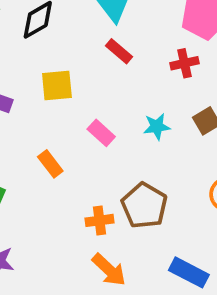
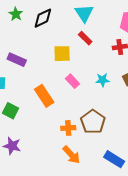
yellow square: (57, 86) -> (62, 54), moved
orange rectangle: (50, 164) -> (44, 96), size x1.5

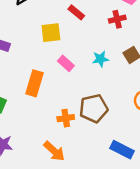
orange rectangle: (44, 96) -> (34, 83), turned 55
brown pentagon: (93, 122) -> (94, 108), turned 30
orange arrow: (71, 155) -> (54, 151), moved

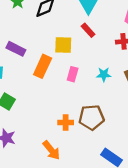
pink rectangle: (66, 63) -> (73, 74), turned 56
orange rectangle: (34, 83) -> (43, 66), moved

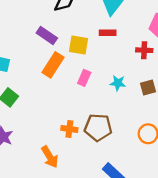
red rectangle: (88, 30) -> (108, 33), turned -56
purple rectangle: (16, 49) -> (47, 35), moved

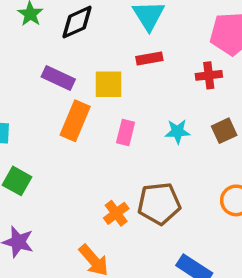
orange cross: (69, 129) -> (116, 213), turned -35

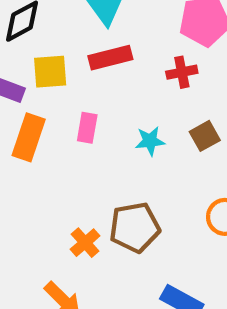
red rectangle: (149, 58) -> (110, 58), size x1.4
yellow square: (109, 84) -> (50, 72), moved
pink rectangle: (126, 132) -> (87, 128), moved

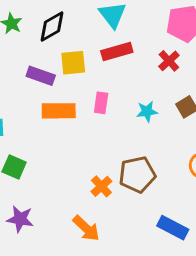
red cross: (182, 72) -> (169, 61), turned -30
orange rectangle: (29, 137) -> (59, 111), turned 72

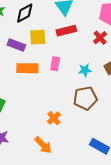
brown pentagon: (137, 174) -> (85, 98), moved

